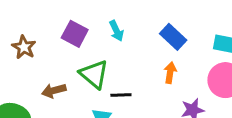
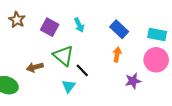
brown star: (24, 47) -> (17, 20), moved
black line: (121, 95) -> (82, 70), turned 48

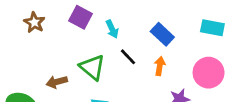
purple square: (50, 27) -> (81, 17), moved
cyan rectangle: (157, 35) -> (212, 28), moved
black line: (82, 70) -> (128, 57), moved

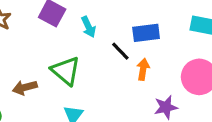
blue rectangle: (162, 34) -> (146, 33), turned -50
black line: (128, 57) -> (120, 51), moved

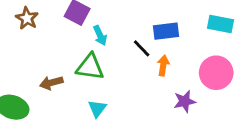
cyan arrow: (88, 27) -> (100, 35), moved
green triangle: (66, 71) -> (90, 67), turned -32

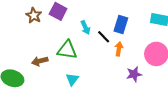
brown star: (27, 18) -> (34, 15), moved
blue rectangle: (166, 31) -> (121, 25), turned -66
cyan arrow: (100, 35) -> (85, 28), moved

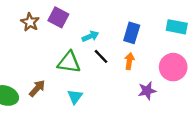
cyan arrow: (85, 28) -> (90, 36), turned -88
black line: (104, 37) -> (101, 56), moved
brown arrow: (40, 61) -> (37, 88), moved, turned 147

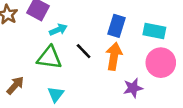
cyan rectangle: (177, 27) -> (154, 31), moved
cyan arrow: (90, 36) -> (58, 30), moved
orange arrow: (129, 61) -> (114, 56), size x1.5

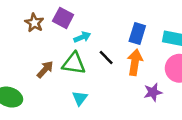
brown arrow: (15, 85) -> (45, 69), moved

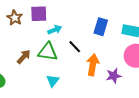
purple square: (63, 18) -> (39, 14), turned -30
orange arrow: (135, 62) -> (93, 65), moved

